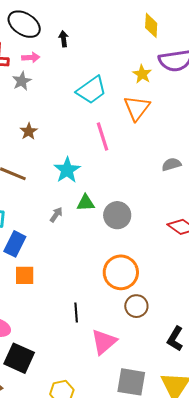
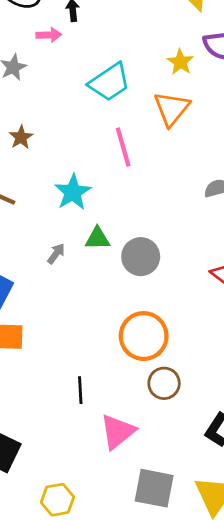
pink arrow: (31, 57) -> (49, 35), moved

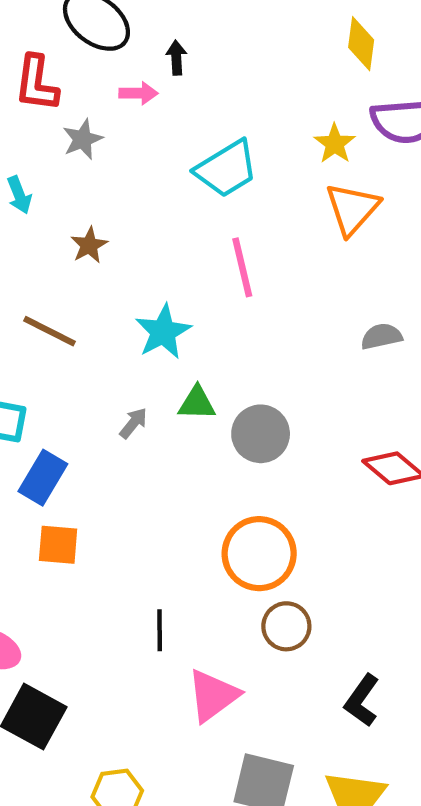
orange triangle: (172, 109) -> (352, 209), moved

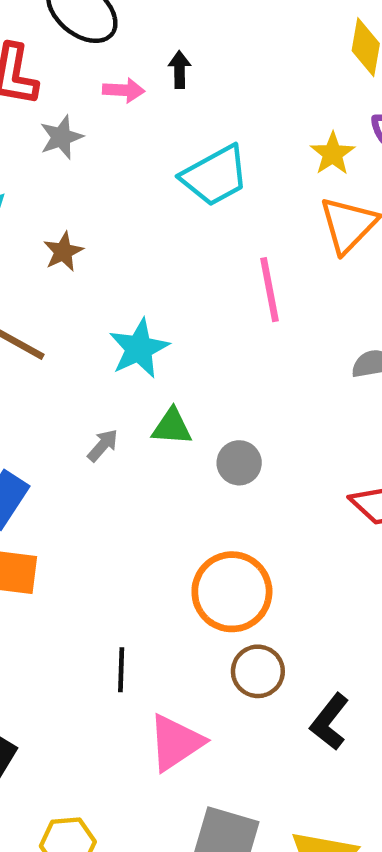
black arrow: (176, 58) -> (180, 70), moved
pink line: (242, 267) -> (269, 290), moved
gray circle: (261, 434) -> (239, 463), size x0.7
black L-shape: (362, 700) -> (330, 722), moved

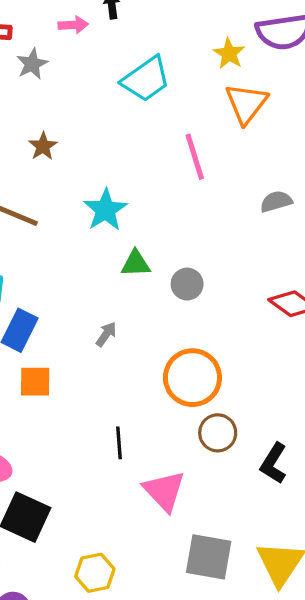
gray arrow: (103, 445) -> (106, 334), moved
pink triangle: (176, 742) -> (164, 491), turned -33

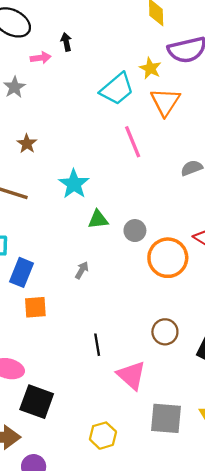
cyan trapezoid: (146, 79) -> (117, 89), moved
orange circle: (192, 378) -> (168, 258), moved
yellow hexagon: (95, 573) -> (103, 436), moved

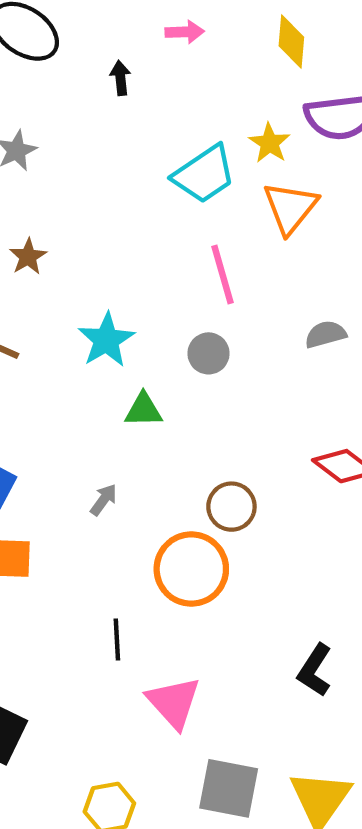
pink arrow: (41, 58) -> (185, 32), moved
gray circle: (135, 231) -> (209, 353), moved
orange circle: (168, 258) -> (191, 569), moved
brown circle: (165, 332) -> (231, 507), moved

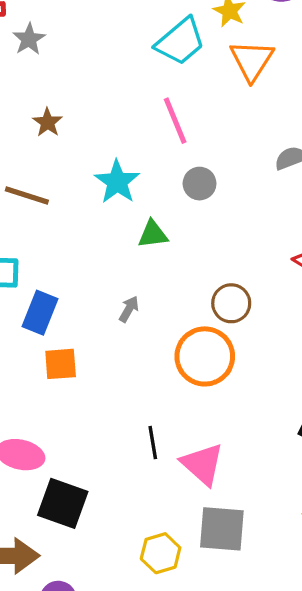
pink line: (222, 274) -> (175, 121), moved
black line: (117, 640) -> (153, 443), moved
gray square: (229, 788) -> (222, 529), moved

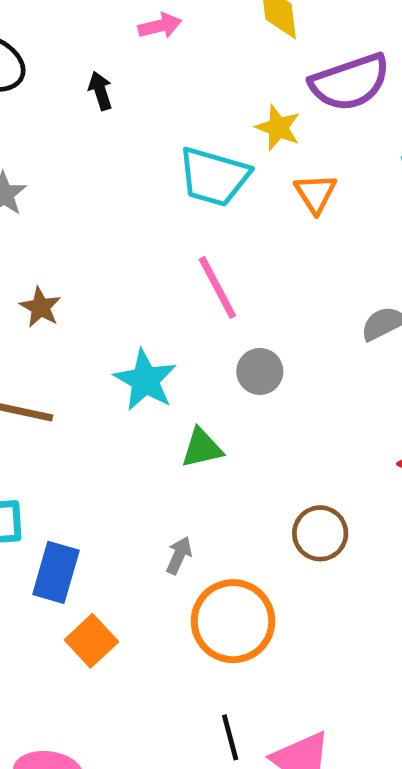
cyan trapezoid: (180, 41) -> (214, 177), turned 62
orange triangle: (252, 60) -> (316, 193), size x0.7
orange circle: (205, 356) -> (233, 621), moved
orange square: (61, 364) -> (91, 641), turned -33

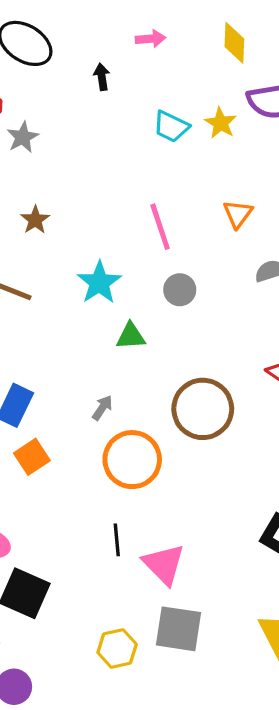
cyan trapezoid: (214, 177) -> (171, 127), moved, size x0.7
orange triangle: (316, 193) -> (238, 214), moved
brown circle: (320, 533) -> (203, 409), size x1.6

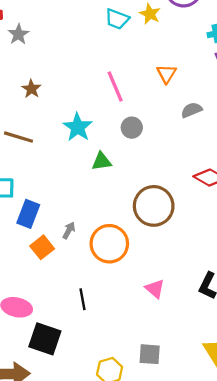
gray arrow: (102, 408) -> (69, 230), moved
black line: (117, 540) -> (83, 299), moved
pink triangle: (164, 564) -> (155, 289), moved, size x0.7
gray square: (179, 629) -> (150, 354), size x0.7

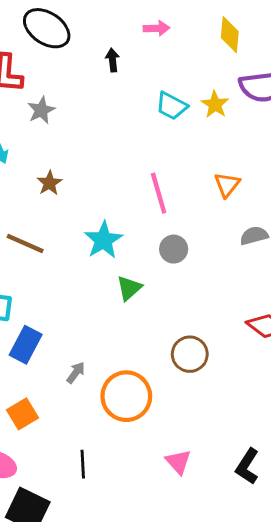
green triangle: (102, 161) -> (129, 288), turned -40
brown circle: (154, 206) -> (190, 354), size x0.7
orange square: (42, 247) -> (23, 414), moved

